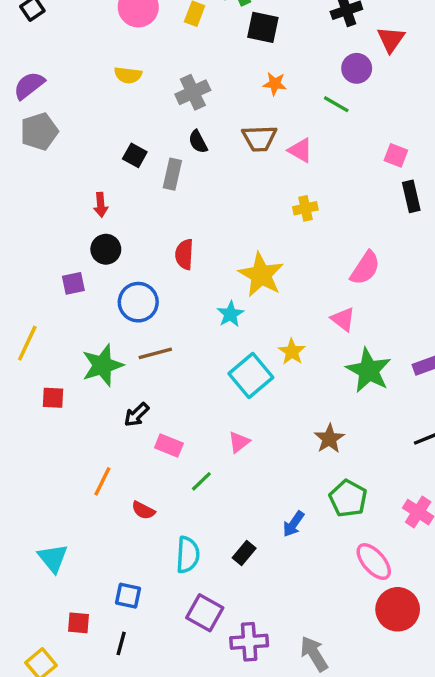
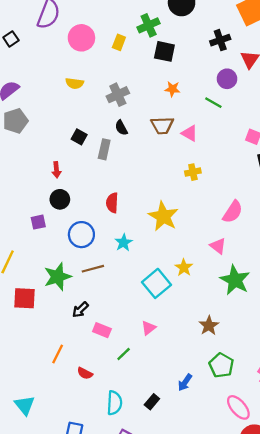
cyan star: (230, 314) -> (124, 243), moved
red square: (53, 398) -> (25, 298), size x1.5

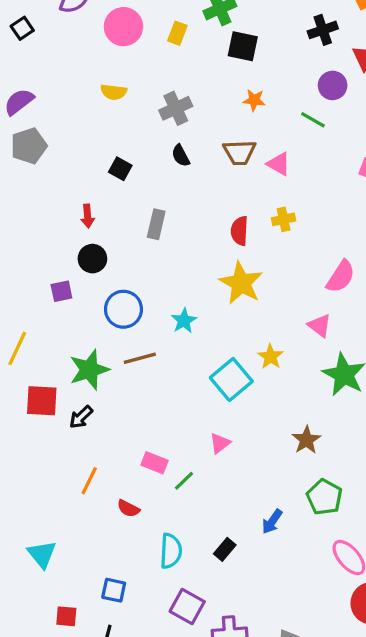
gray rectangle: (104, 149) -> (156, 224), moved
red semicircle: (112, 203) -> (239, 231), moved
black arrow: (80, 310) -> (81, 417), moved
pink rectangle: (102, 330) -> (155, 463), moved

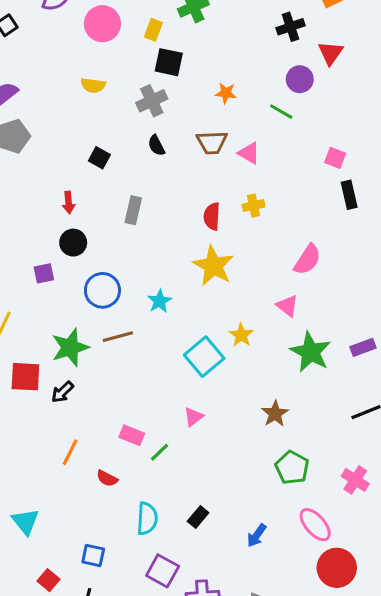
black square: (243, 46) -> (169, 62), moved
blue arrow: (272, 522) -> (257, 535), moved
red square: (66, 616) -> (49, 580), turned 35

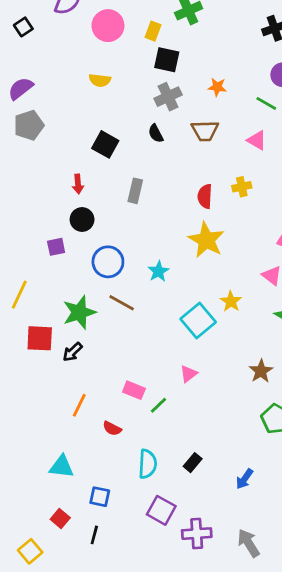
gray cross: (152, 101) -> (168, 97), moved
pink triangle: (249, 153) -> (257, 140), moved
black square: (99, 158) -> (105, 144), size x1.4
brown line: (118, 337) -> (122, 303), turned 44
cyan triangle: (25, 522) -> (62, 467), moved, turned -44

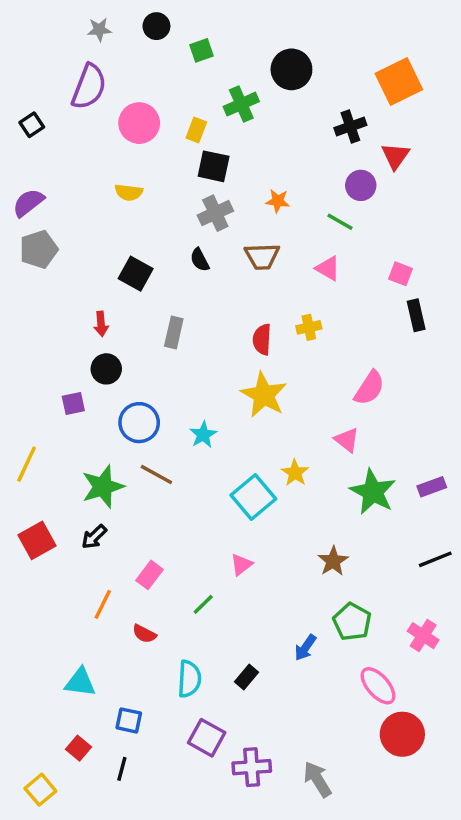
red square: (40, 338) -> (37, 540), moved, turned -32
pink rectangle: (134, 390) -> (150, 575), moved, turned -75
blue arrow: (245, 479) -> (305, 648), moved

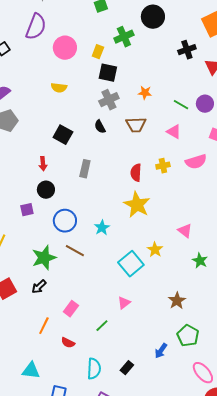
purple circle: (361, 185) -> (205, 104), moved
pink semicircle: (369, 388) -> (196, 162), moved, turned 40
green star: (373, 492) -> (200, 261), size x0.6

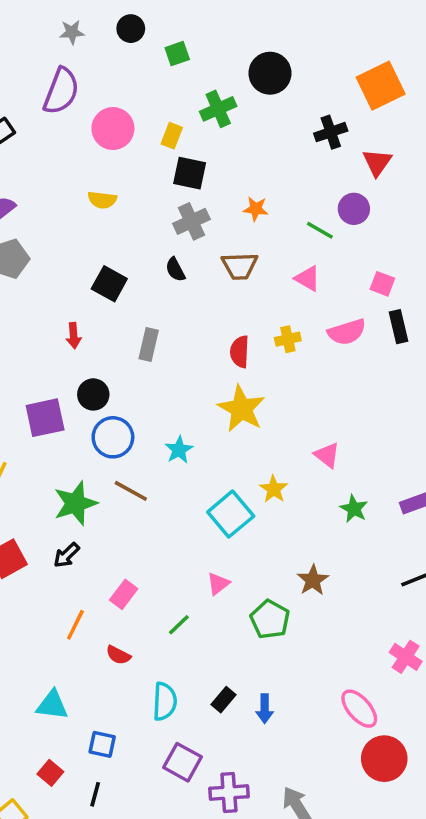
purple circle: (205, 104) -> (354, 209), moved
black circle: (46, 190) -> (93, 394), moved
purple square: (27, 210) -> (45, 418), size x1.6
green pentagon: (188, 336) -> (270, 619), moved
blue arrow: (161, 351) -> (265, 709), moved, turned -35

